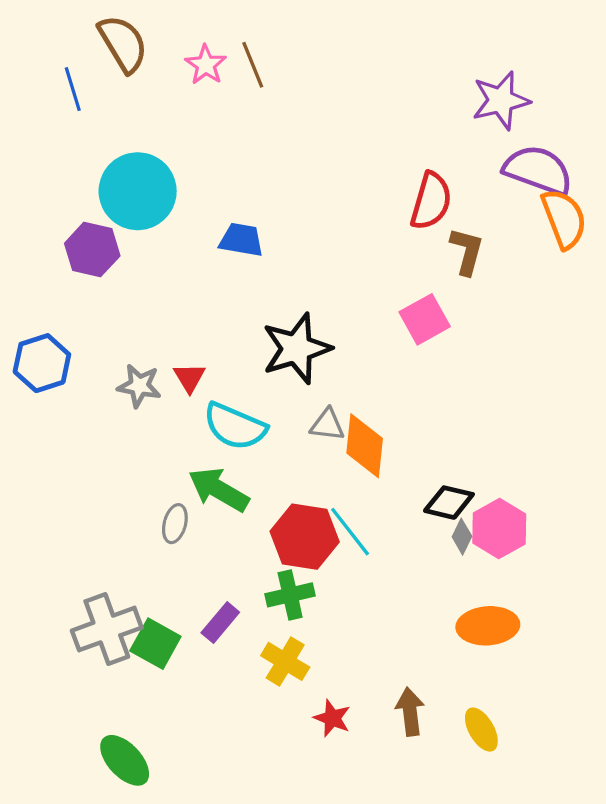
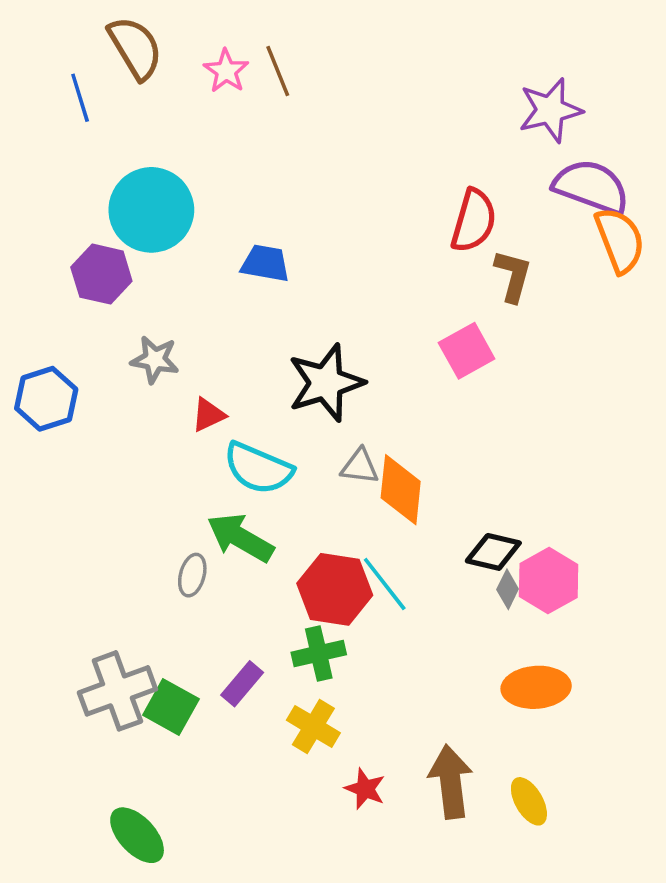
red triangle: (189, 378) -> (208, 415), turned 36
gray star: (139, 386) -> (155, 360), moved
brown arrow: (410, 712) -> (451, 782), size x1.4

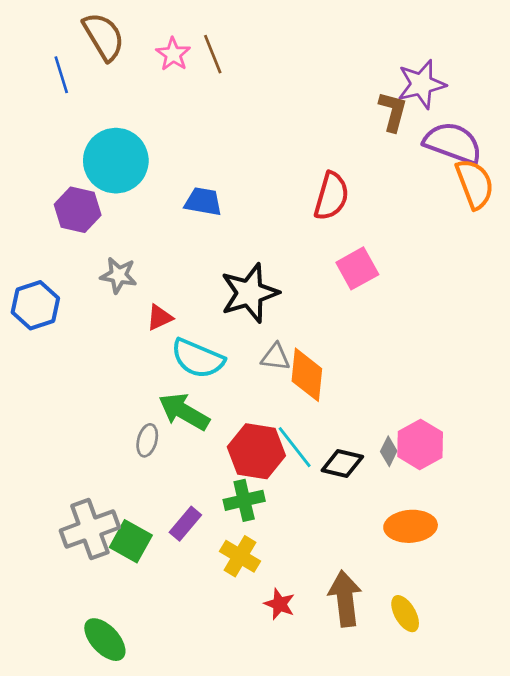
red semicircle: (474, 221) -> (331, 196), moved
brown L-shape: (513, 276) -> (393, 112), moved
black diamond: (493, 552) -> (342, 464), moved

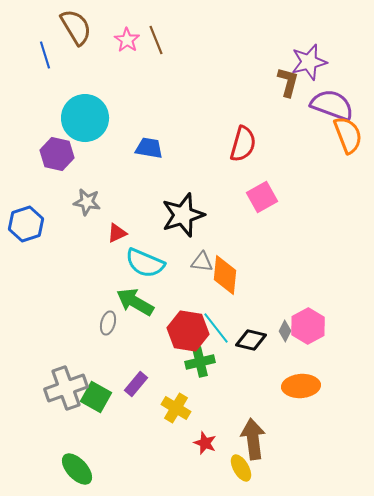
green cross: (244, 500) -> (200, 362), moved
yellow ellipse: (405, 614) -> (241, 468), moved

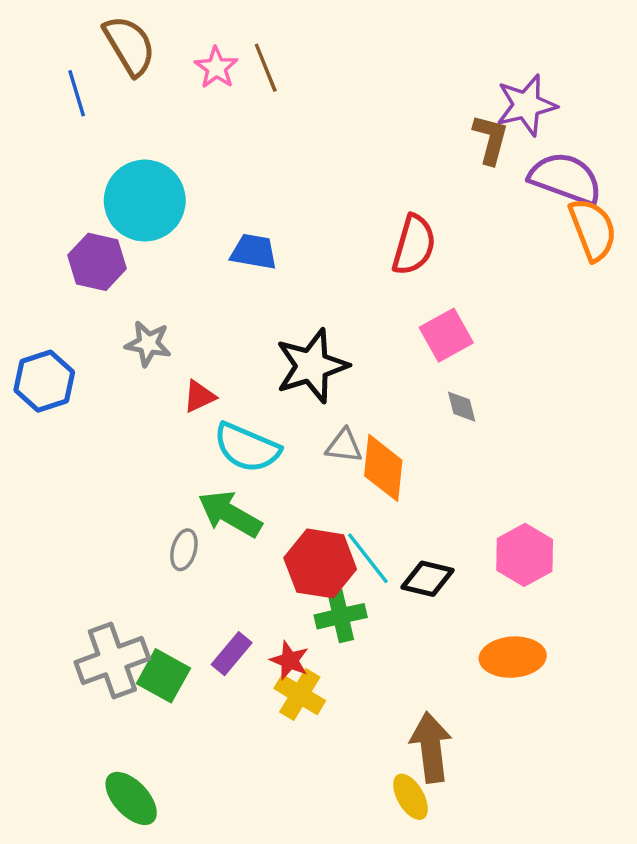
gray diamond: (285, 331) -> (462, 407), moved, turned -40
red star: (205, 443) -> (290, 660), moved

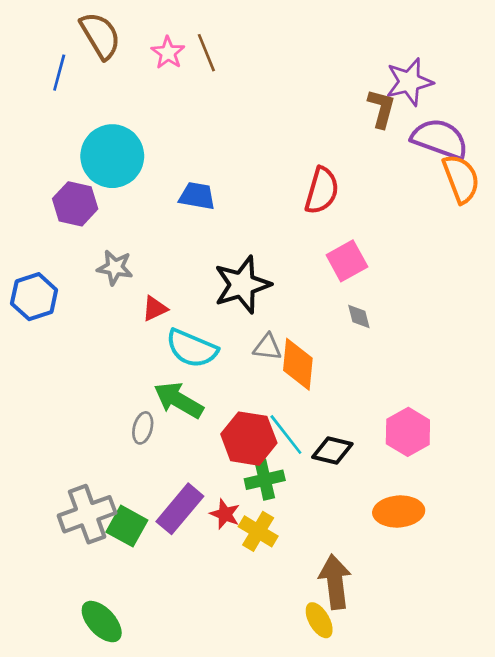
blue line: (77, 93) -> (59, 73), turned 32
purple rectangle: (232, 654) -> (180, 509), size x1.5
yellow cross: (300, 695) -> (258, 531), moved

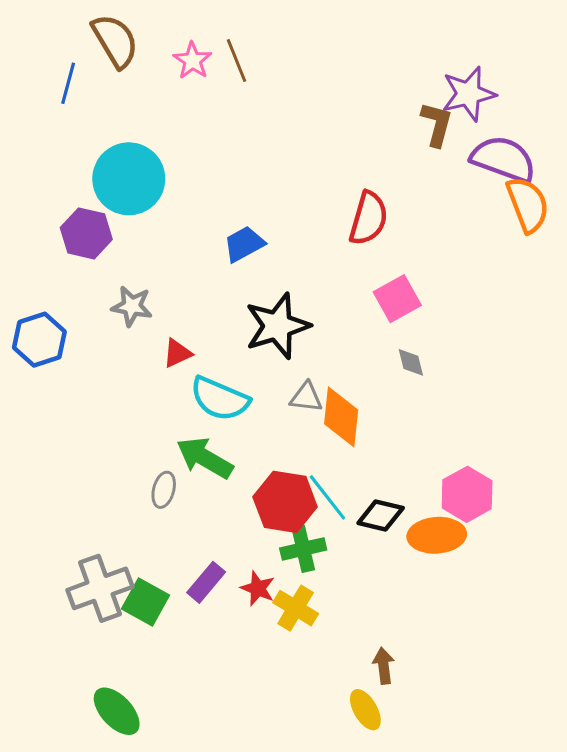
blue trapezoid: (197, 196) -> (244, 244), moved, turned -39
purple rectangle: (180, 509) -> (206, 582), size x0.7
orange ellipse: (399, 511) -> (437, 535), moved
brown arrow: (335, 582) -> (384, 666), size x0.6

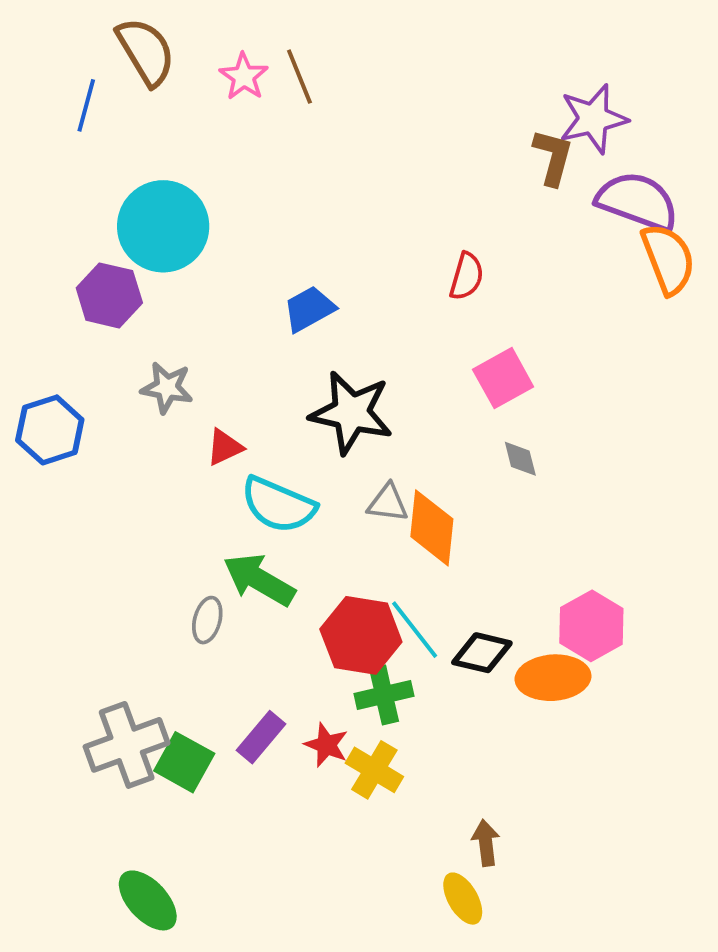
red semicircle: (368, 218) -> (467, 276), size x0.7
black star: (277, 326) -> (351, 413), turned 30

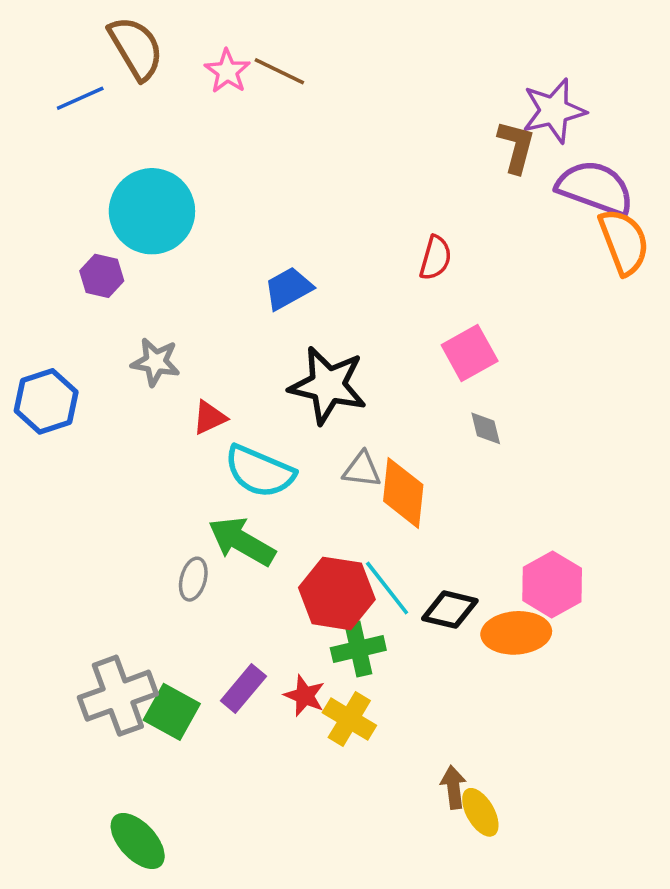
brown line: (299, 77) -> (279, 71), turned -42
blue line: (86, 105) -> (80, 98), turned 51
purple hexagon: (109, 295) -> (102, 276), size x0.7
yellow ellipse: (463, 899) -> (480, 812), moved

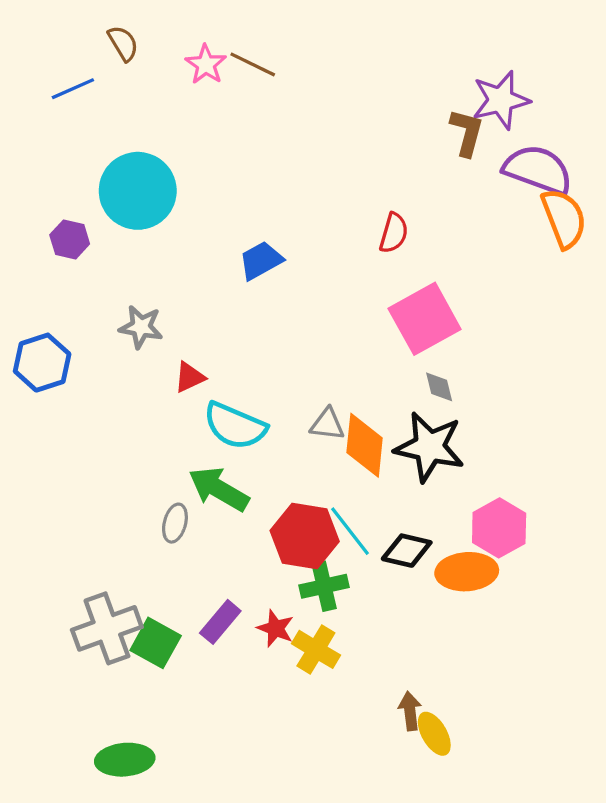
brown semicircle: (136, 48) -> (123, 43), size x0.6
purple hexagon: (102, 276) -> (70, 239), moved
pink square: (470, 353) -> (425, 319), size x1.4
black star: (328, 385) -> (429, 447), moved
green ellipse: (138, 841) -> (125, 760), turned -52

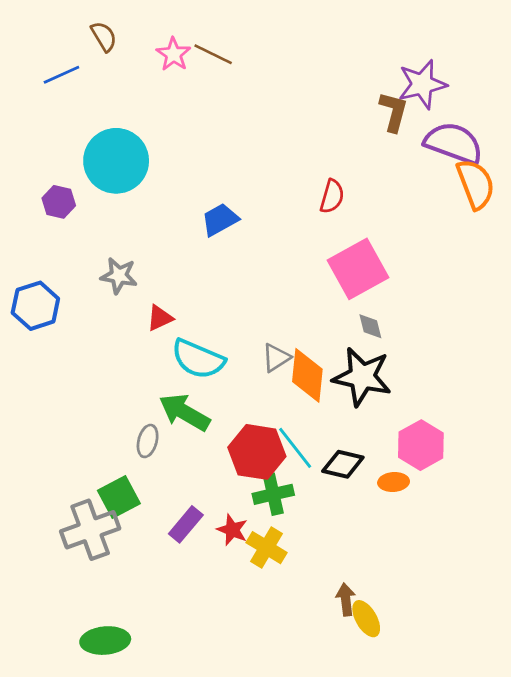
gray triangle: (327, 424) -> (276, 358), turned -40
orange ellipse: (467, 572) -> (394, 482), size x0.6
green square: (156, 643) -> (119, 497), moved, turned 33

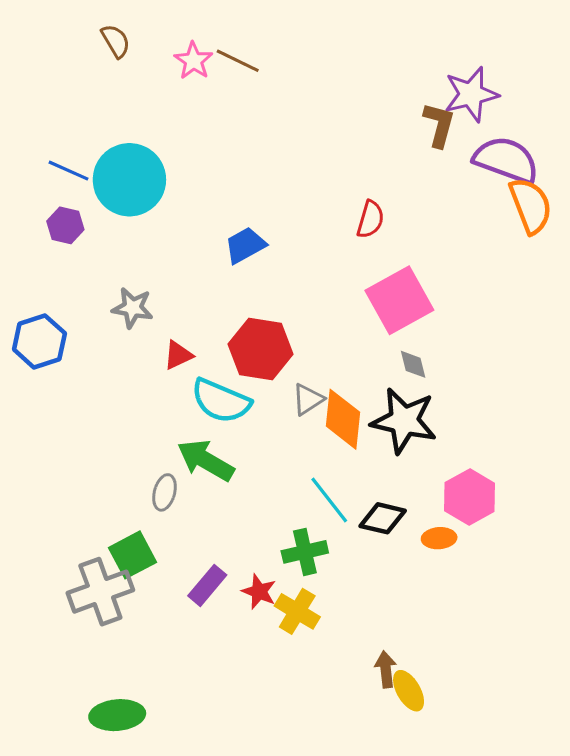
blue line: (61, 75) -> (68, 171), moved, turned 48
red hexagon: (257, 452) -> (261, 349), moved

